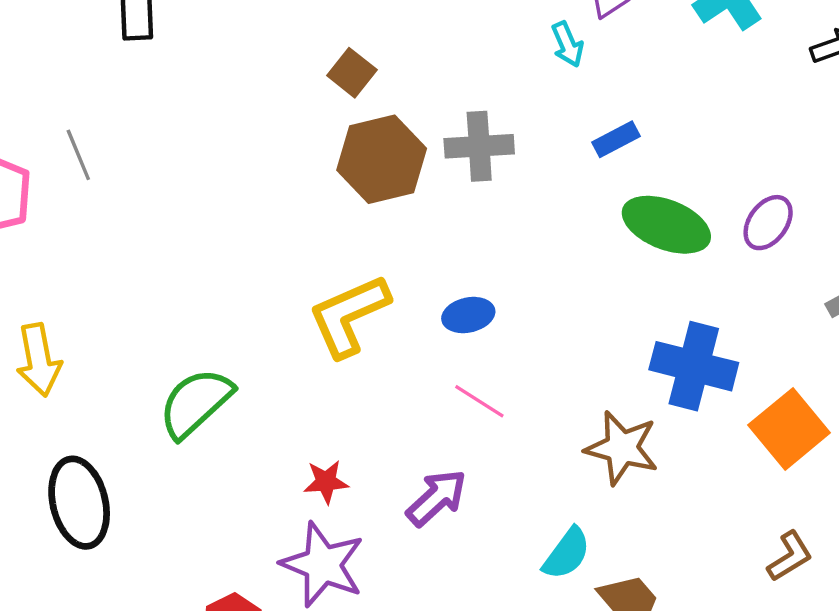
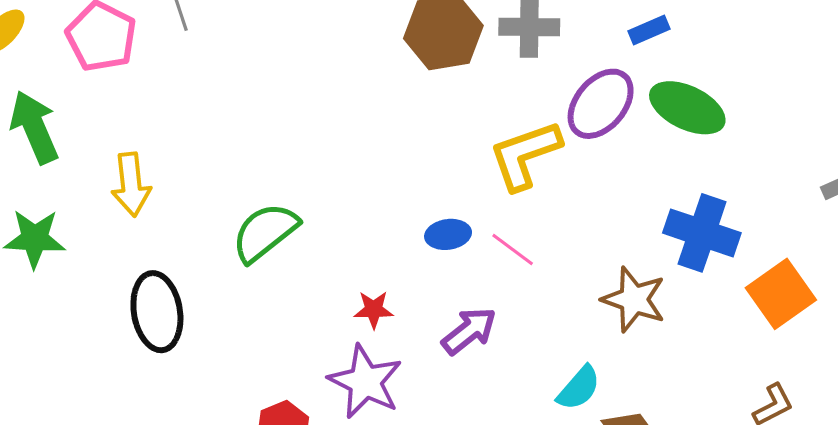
purple ellipse: (768, 223) -> (601, 104), moved, size x1.5
blue ellipse: (468, 315) -> (448, 234), moved
yellow L-shape: (349, 316) -> (525, 155), moved

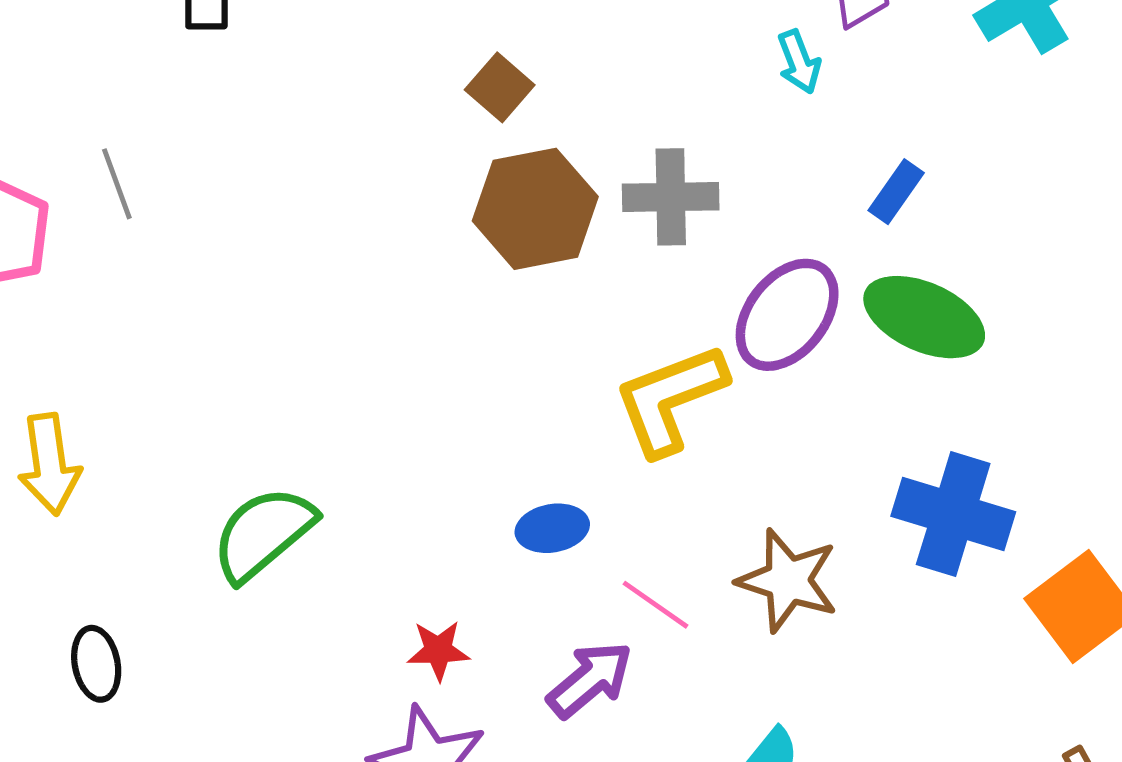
blue rectangle: (649, 30) -> (896, 192), moved, turned -30
pink line: (513, 250) -> (656, 605), moved
brown star: (634, 300) -> (788, 580), moved
black ellipse: (157, 312) -> (96, 664), size x0.6

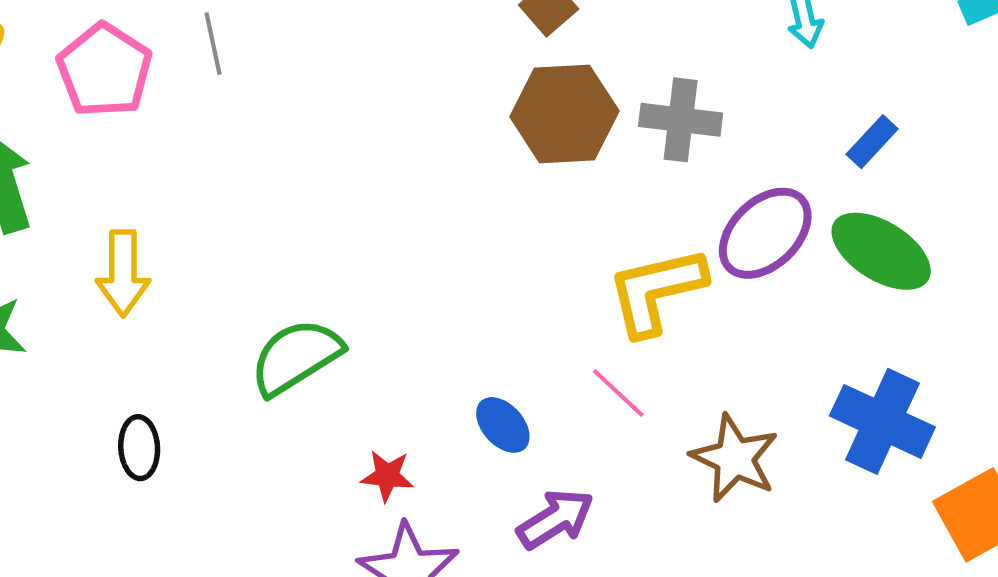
blue ellipse: (552, 528) -> (503, 425), moved, turned 50
pink line: (656, 605) -> (618, 393), moved
red star: (438, 650) -> (387, 476), moved

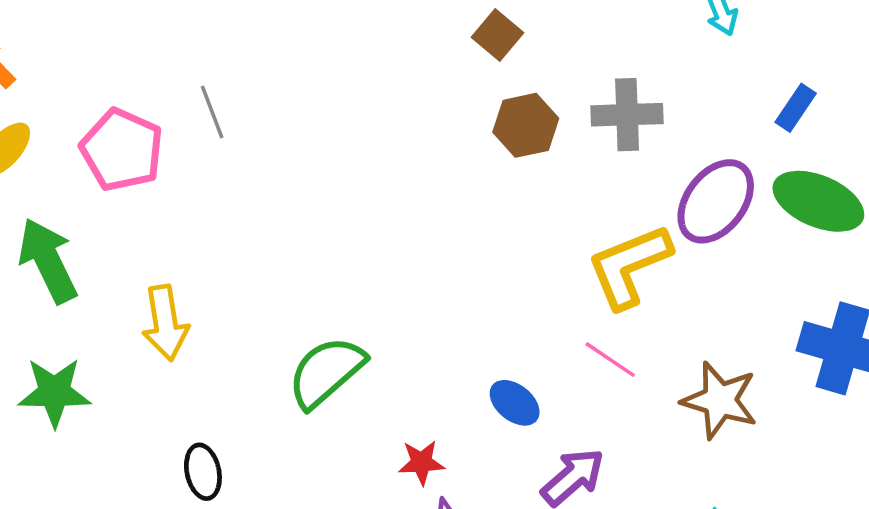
brown hexagon: (564, 114) -> (526, 125), size x0.7

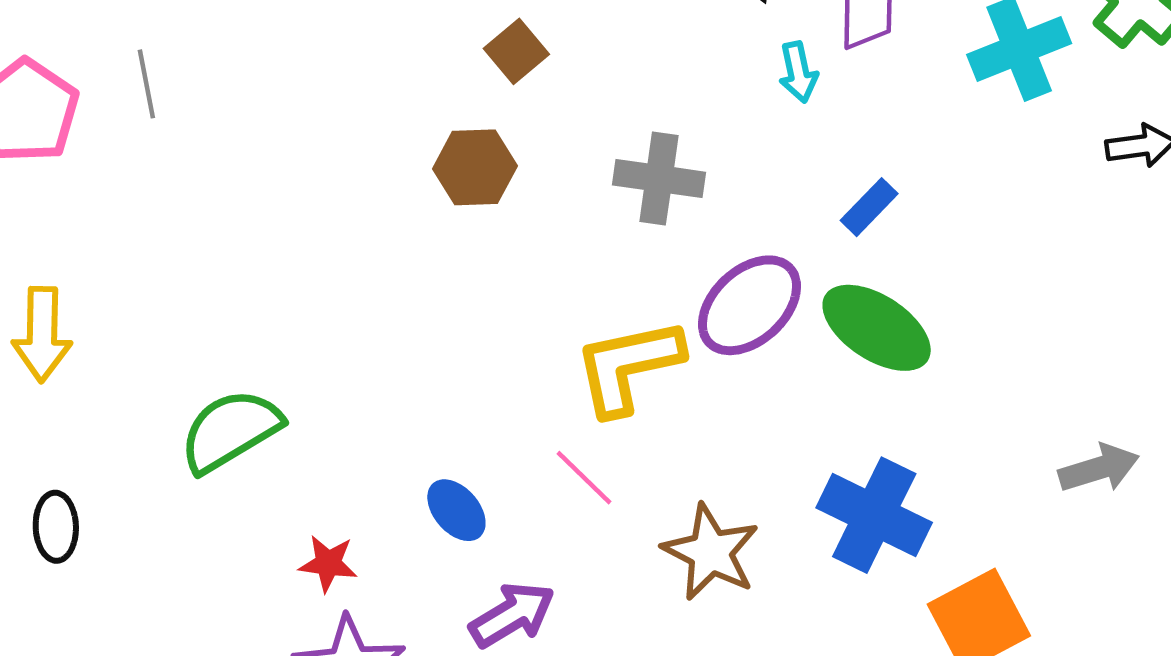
brown hexagon: (526, 125) -> (475, 167), moved

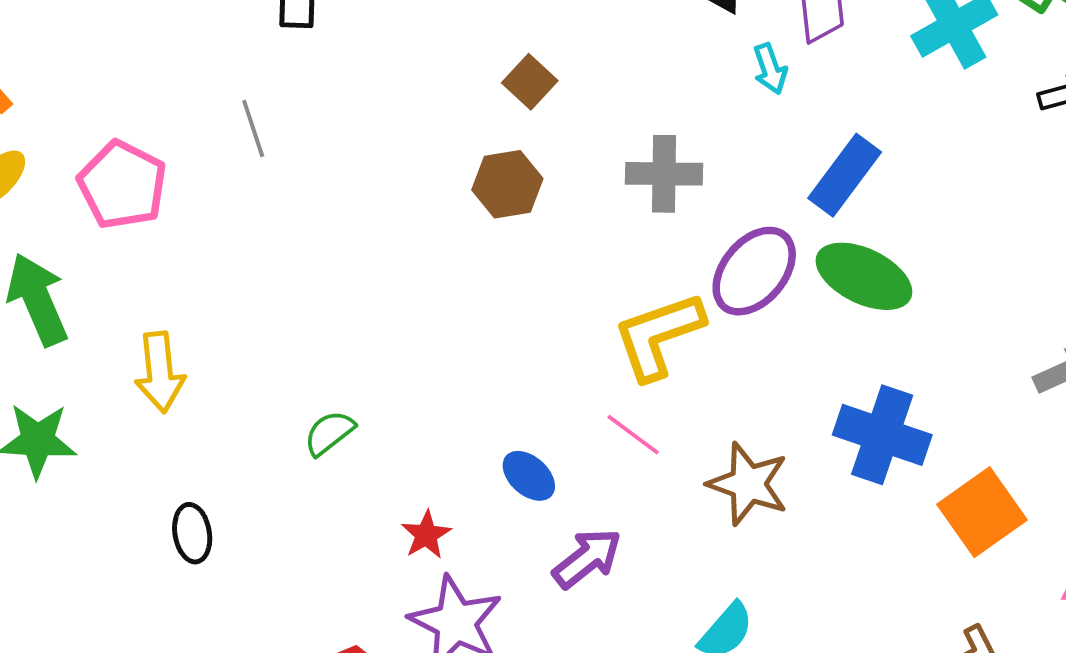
gray line: (146, 84) -> (253, 129), moved
blue rectangle: (869, 207) -> (845, 175), size x1.6
green semicircle: (230, 431) -> (329, 433), size x0.6
red star: (328, 563) -> (426, 535), turned -30

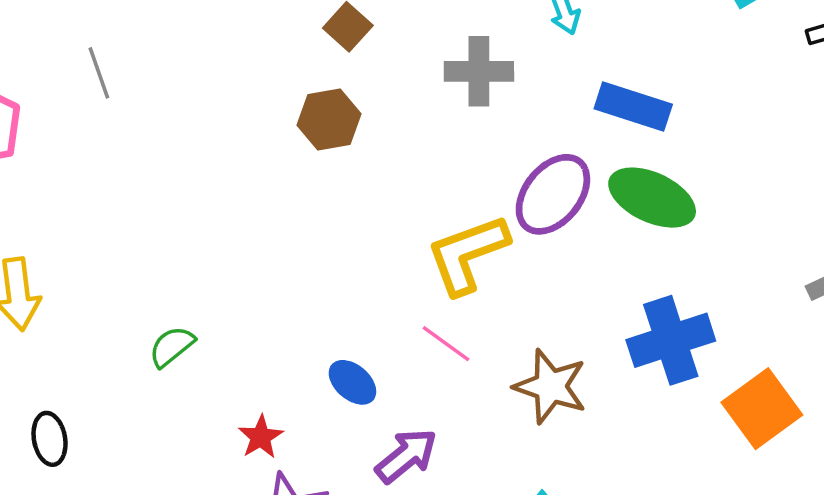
gray cross: (664, 174) -> (479, 71), moved
blue rectangle: (845, 175) -> (633, 107), turned 72
blue cross: (882, 435) -> (671, 340), turned -36

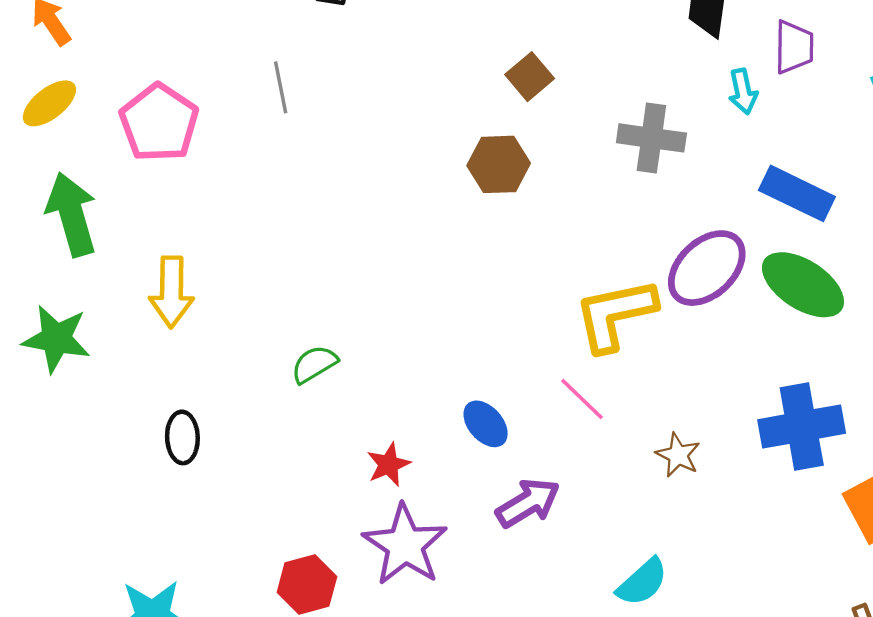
brown star: (551, 386) -> (678, 455), size x0.6

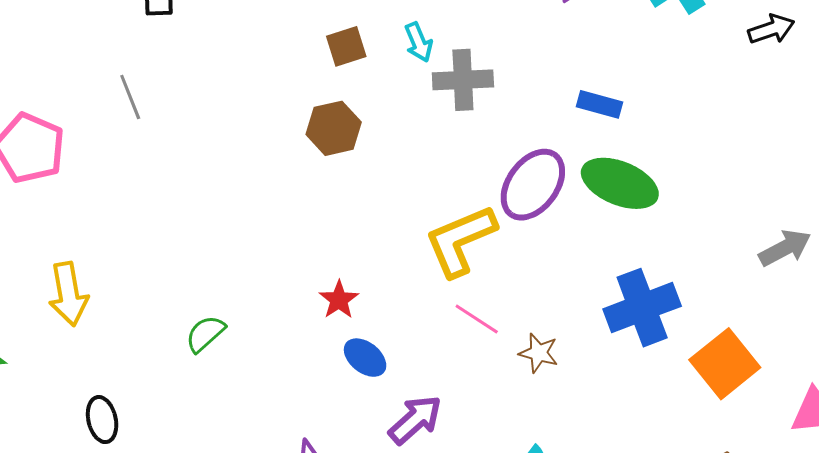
brown square: (530, 77) -> (346, 46), turned 33
cyan arrow: (743, 91) -> (419, 42), moved
blue rectangle: (797, 193) -> (599, 104), size x0.7
pink line: (582, 399) -> (477, 319), moved
red star: (389, 465) -> (339, 300), moved

